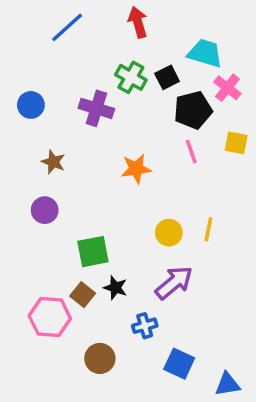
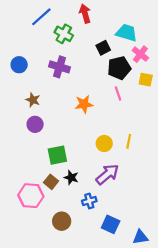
green cross: (131, 77) -> (64, 34), moved
yellow square: (236, 143) -> (146, 80), moved
purple circle: (45, 210) -> (35, 124), moved

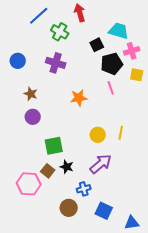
pink cross: (140, 54) -> (132, 51), turned 35
brown circle: (62, 221) -> (69, 208), moved

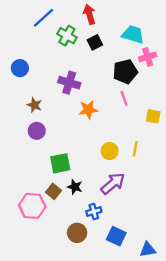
black square: (97, 45) -> (95, 42), moved
purple cross: (56, 63) -> (69, 83), moved
yellow square: (137, 75) -> (153, 116), moved

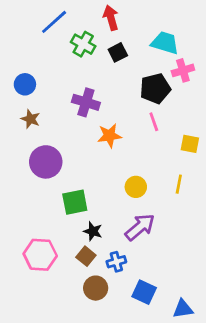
brown star: (34, 105) -> (30, 119), moved
purple circle: (37, 131) -> (46, 162), size x1.5
yellow line: (135, 149) -> (179, 184), moved
brown square: (54, 191) -> (86, 256), moved

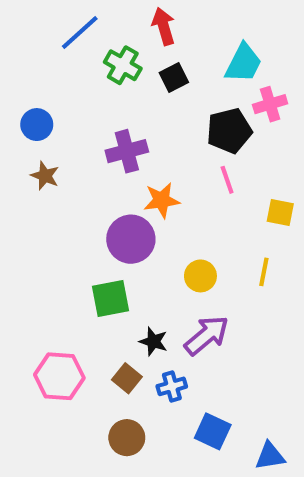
cyan trapezoid: (165, 43) -> (243, 63), turned 100
purple cross: (86, 102) -> (127, 151), turned -32
purple circle: (46, 162) -> (131, 239), moved
black star: (93, 231) -> (153, 341), moved
brown circle: (96, 288) -> (127, 438), moved

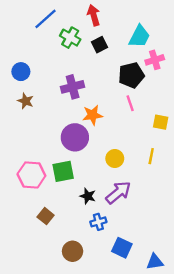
pink hexagon: (59, 376) -> (31, 175), moved
brown square: (127, 378) -> (46, 216), moved

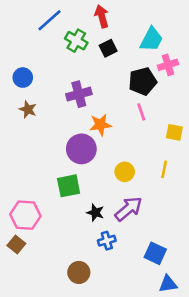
pink hexagon: (31, 175) -> (25, 215), moved
brown square: (46, 216) -> (16, 244), moved
blue square: (122, 248) -> (155, 253), moved

